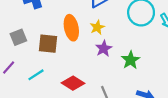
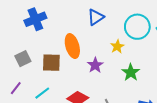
yellow star: (97, 27) -> (117, 46), moved
purple star: (104, 48) -> (95, 65), moved

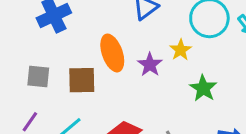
gray square: (23, 59) -> (38, 76), turned 35
purple star: (95, 65) -> (150, 65), moved

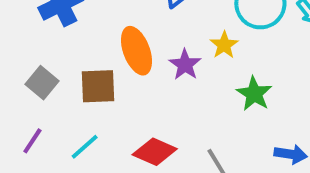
gray square: (38, 76) -> (42, 83), turned 35

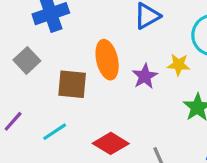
yellow star: (224, 45) -> (179, 65), turned 30
gray square: (42, 83) -> (27, 60), moved

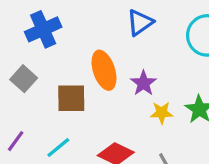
yellow star: (179, 65) -> (162, 113), moved

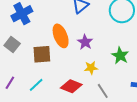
yellow star: (162, 113) -> (91, 68), moved

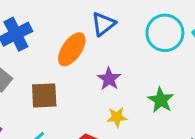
orange ellipse: (61, 36) -> (72, 49), moved, turned 55

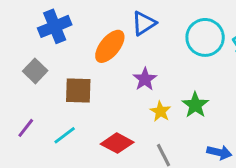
yellow star: (117, 117) -> (160, 111), moved, turned 30

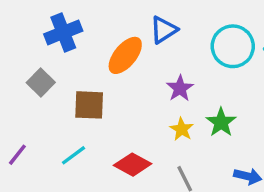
purple star: (145, 79) -> (180, 88), moved
purple line: (26, 128) -> (17, 155), moved

